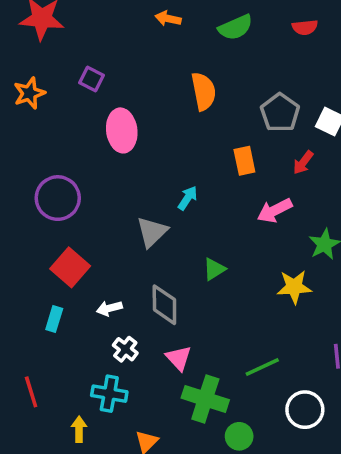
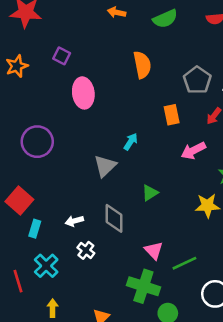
red square: (70, 267) -> (19, 200), moved
pink triangle: (179, 358) -> (154, 250), moved
cyan cross: (109, 394) -> (46, 266), moved, turned 35

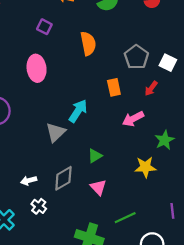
purple square: (62, 56) -> (44, 27), moved
cyan arrow: (131, 142) -> (78, 111), size x1.5
gray diamond: (114, 218) -> (63, 178), turned 60
pink triangle: (154, 250) -> (98, 187), moved

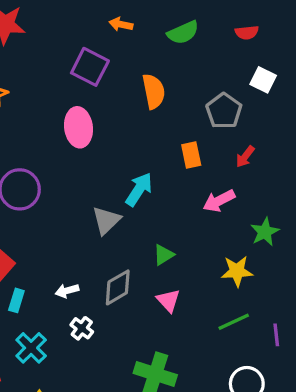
purple square: (44, 27) -> (90, 67), size x1.6
white square: (168, 63) -> (263, 80), moved
green line: (125, 218) -> (234, 322), moved

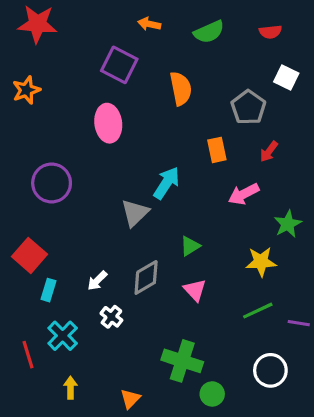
white arrow: (67, 291) -> (97, 281), turned -30
purple line: (276, 335) -> (299, 323), turned -75

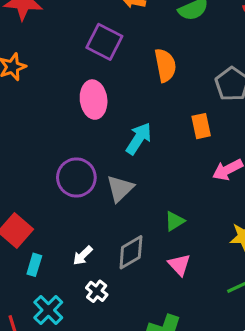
purple circle: (52, 183) -> (76, 178), moved
cyan arrow: (167, 183) -> (139, 139), moved

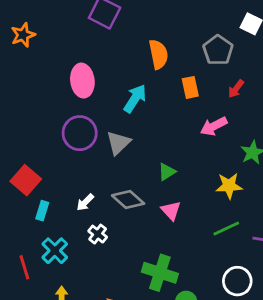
orange semicircle: (165, 65) -> (158, 54), moved
pink ellipse: (94, 100) -> (82, 81), moved
gray diamond: (131, 252) -> (128, 199), turned 72

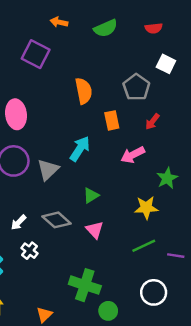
cyan arrow: (135, 99) -> (80, 149), moved

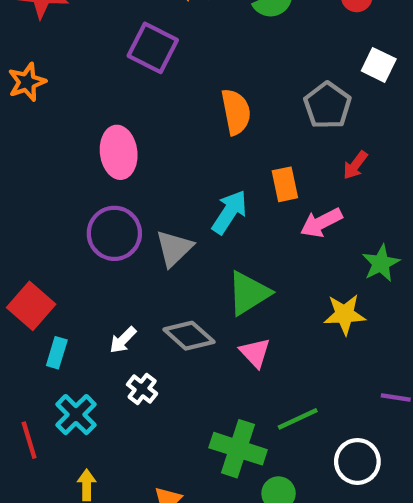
orange rectangle: (112, 120) -> (285, 184), moved
green triangle: (91, 195) -> (249, 293), size x1.6
green line: (144, 246) -> (298, 419), moved

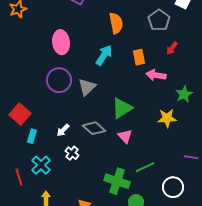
cyan arrow: (229, 212) -> (104, 55), moved
pink arrow: (321, 223) -> (156, 75), turned 36

